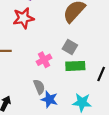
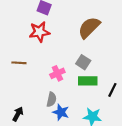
gray semicircle: (39, 87) -> (51, 99), turned 32

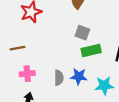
pink cross: (57, 73) -> (27, 74), moved, turned 32
blue star: (61, 112) -> (79, 76), moved

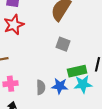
green rectangle: (91, 50) -> (77, 71), moved
cyan star: (104, 86) -> (83, 84), moved

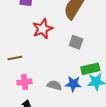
red star: (14, 25) -> (43, 29), moved
gray semicircle: (41, 87) -> (54, 85), turned -72

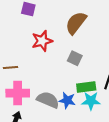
pink cross: (24, 82) -> (18, 93), size x1.5
gray semicircle: (54, 85) -> (48, 100), size x1.5

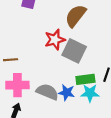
red star: (42, 41) -> (55, 40), moved
gray square: (75, 58) -> (74, 51), size x1.6

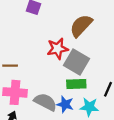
green rectangle: (85, 79) -> (76, 84), moved

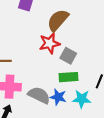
brown semicircle: (81, 26) -> (58, 20), moved
gray square: (77, 62) -> (68, 56), size x0.7

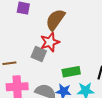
gray square: (68, 56) -> (39, 54), moved

